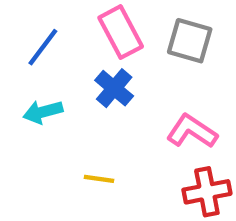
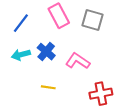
blue cross: (114, 88) -> (46, 52), moved
pink L-shape: (192, 131) -> (78, 61), moved

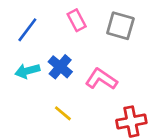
pink rectangle: (59, 16) -> (77, 20), size x0.7
yellow line: (48, 87) -> (63, 113), turned 32

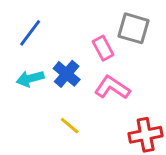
pink rectangle: (77, 20) -> (103, 48), moved

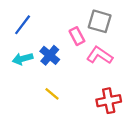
pink L-shape: (112, 88) -> (100, 55), moved

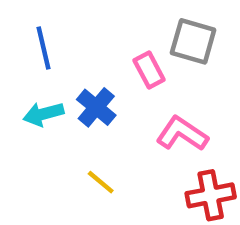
blue line: (23, 25) -> (43, 48), turned -50
pink L-shape: (100, 55) -> (182, 134), moved

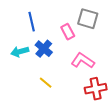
blue line: (43, 48) -> (32, 22), moved

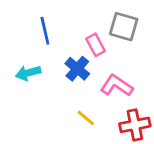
blue cross: (44, 49) -> (77, 69), moved
yellow line: (46, 83) -> (86, 118), moved

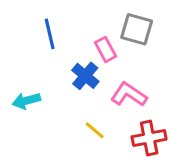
cyan arrow: (28, 73) -> (26, 101), moved

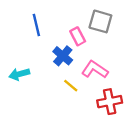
yellow line: (95, 130) -> (71, 86), moved

